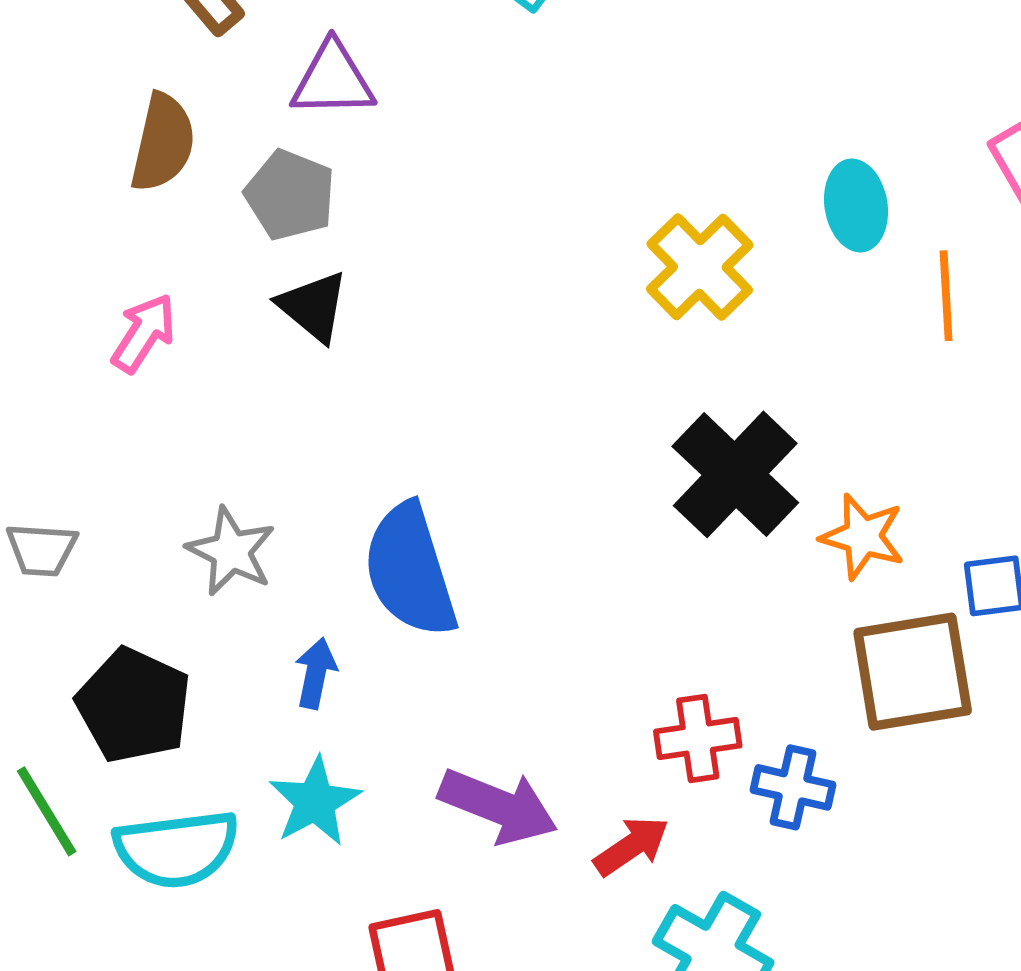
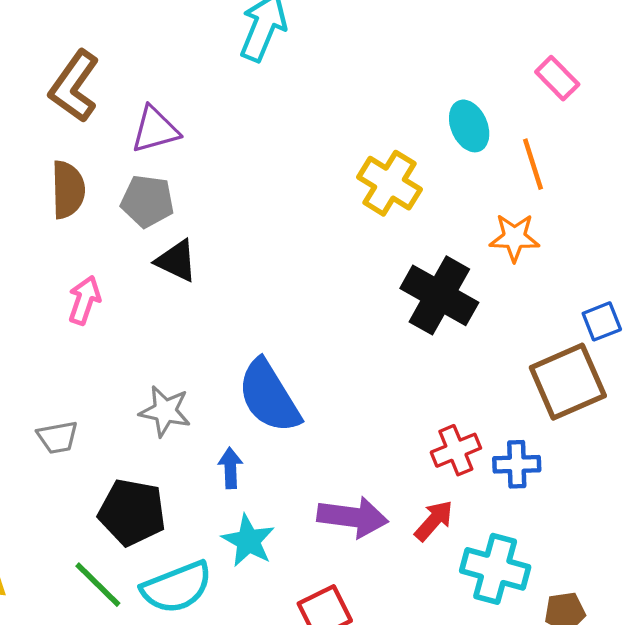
orange star: (863, 537) -> (514, 238), moved

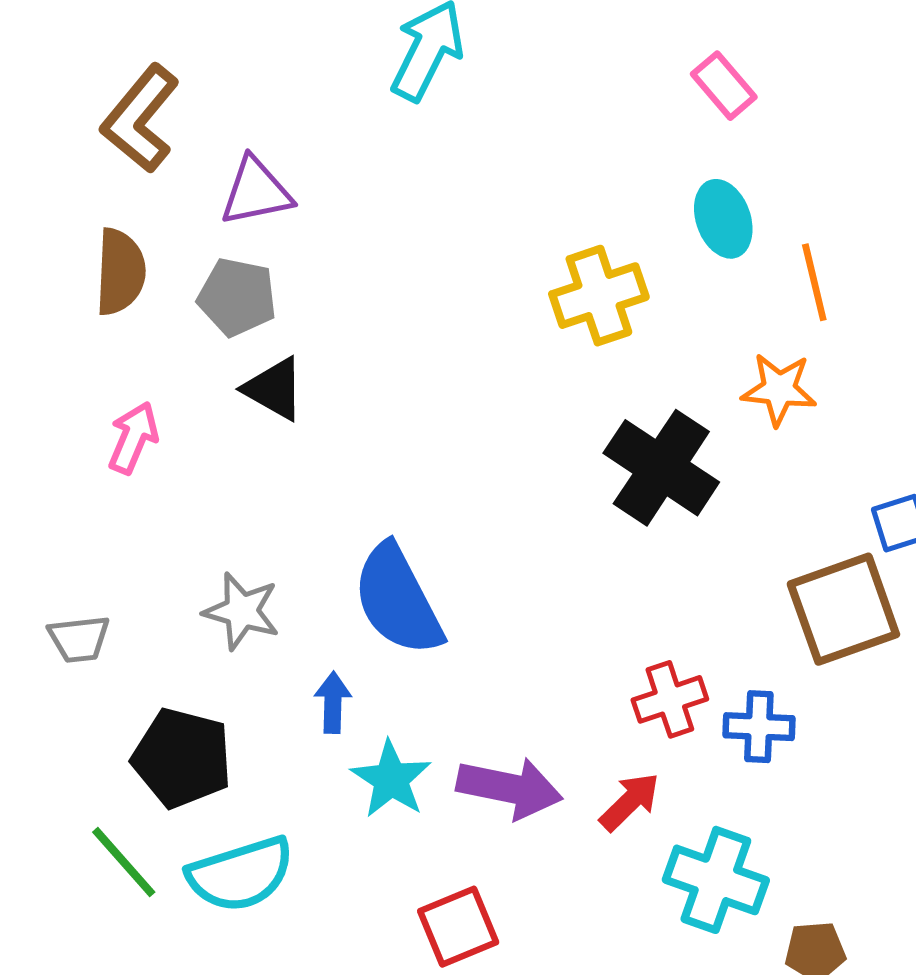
pink rectangle: (557, 78) -> (724, 86), moved
yellow cross: (389, 183) -> (599, 296), turned 36
cyan star: (248, 541) -> (391, 779), moved

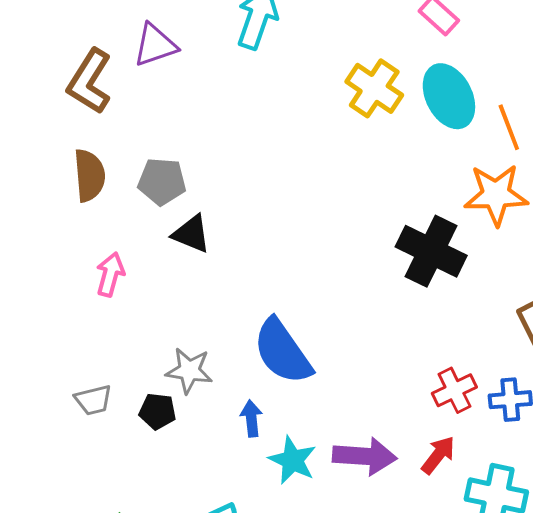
purple triangle: (256, 192) -> (155, 45), moved
cyan ellipse: (723, 219) -> (449, 96), size x1.4
yellow cross: (599, 296) -> (374, 88), moved, turned -30
orange star: (779, 389) -> (496, 195), size x1.4
black pentagon: (182, 758) -> (158, 411), moved, size x0.6

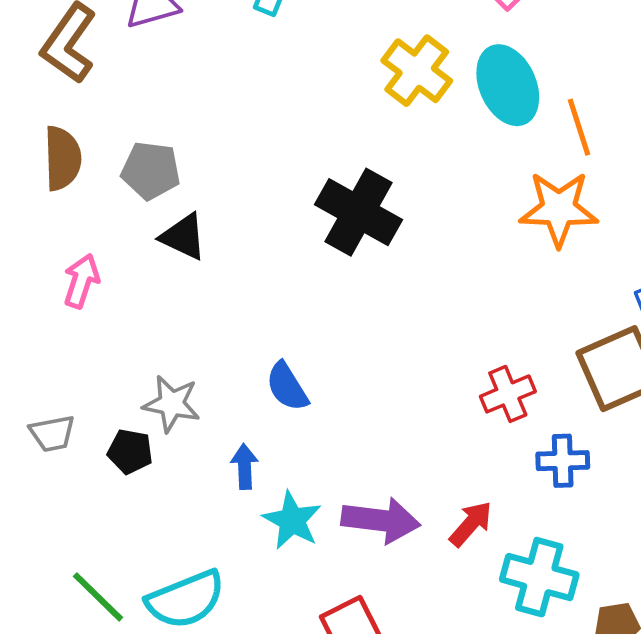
black cross: (431, 251) -> (359, 212), moved
blue semicircle: (282, 352) -> (287, 387), size x0.6
red cross: (454, 390) -> (508, 394), moved

